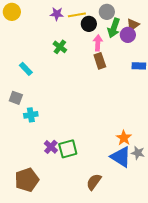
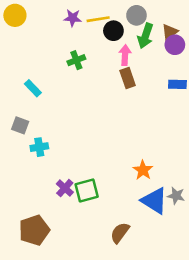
purple circle: (128, 35) -> (175, 45), moved
green cross: (60, 47) -> (76, 60), turned 32
orange star: (124, 138) -> (143, 170), moved

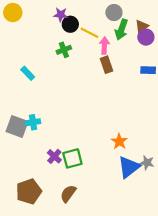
yellow line: (98, 19) -> (89, 33), moved, turned 36
black circle: (113, 31) -> (70, 24), moved
gray square: (20, 125) -> (17, 126), moved, size x1.5
blue triangle: (154, 201) -> (129, 167), turned 50
brown semicircle: (120, 233) -> (68, 194), moved

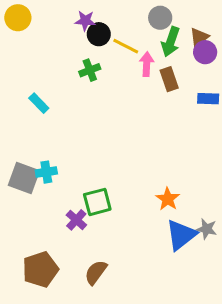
brown rectangle: (107, 65) -> (169, 79), moved
green square: (72, 158) -> (97, 202), moved

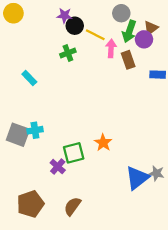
purple circle: (205, 52) -> (144, 39), moved
orange star: (168, 199) -> (103, 143), moved

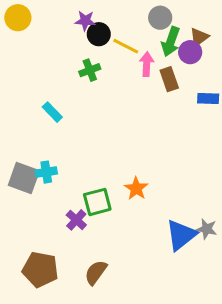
cyan rectangle: (29, 78) -> (52, 112), moved
brown pentagon: (30, 204) -> (40, 269), turned 30

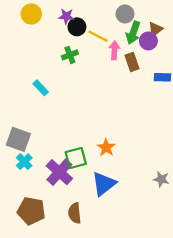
yellow circle: (18, 18) -> (31, 14), moved
cyan cross: (46, 172) -> (24, 162), moved, turned -35
purple cross: (76, 220) -> (59, 172), size x1.6
blue triangle: (181, 235) -> (104, 184), moved
brown semicircle: (96, 272) -> (75, 213), turned -42

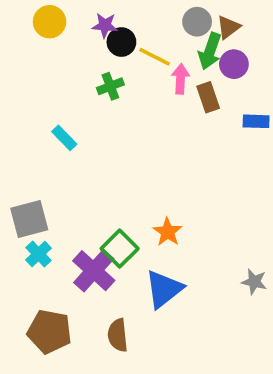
brown triangle: (155, 29) -> (228, 27), moved
gray square: (18, 139) -> (29, 219), turned -35
green square: (76, 158) -> (120, 249), turned -30

